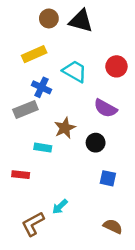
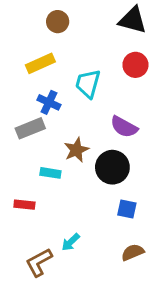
black triangle: (81, 21) -> (133, 20), moved
red circle: (116, 66) -> (135, 65), moved
cyan trapezoid: (75, 71) -> (88, 84), turned -105
black circle: (96, 143) -> (112, 167), size x1.5
brown semicircle: (113, 226) -> (133, 252), moved, turned -48

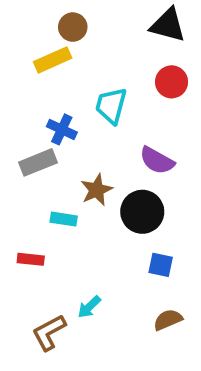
yellow rectangle: (40, 63) -> (53, 60), moved

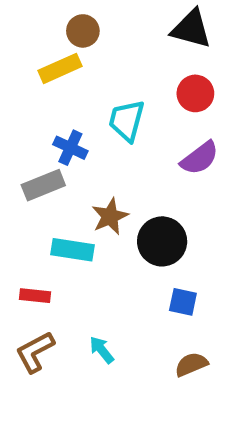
purple semicircle: (157, 161) -> (200, 158), moved, turned -66
cyan rectangle: (64, 219) -> (72, 250), size x1.4
cyan arrow: (89, 307) -> (102, 350), turned 95
brown L-shape: (49, 332) -> (35, 352), moved

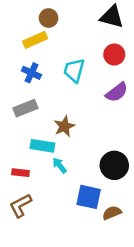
blue cross: (70, 148) -> (31, 73), moved
black circle: (162, 241) -> (114, 165), moved
blue square: (183, 302) -> (89, 197), moved, size x1.5
cyan arrow: (102, 350) -> (59, 165), moved

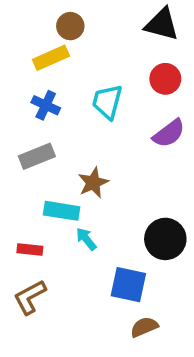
brown semicircle: (112, 213) -> (144, 327), moved

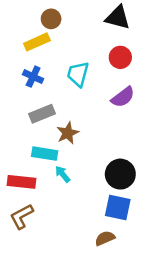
gray rectangle: (37, 156) -> (42, 114), moved
red rectangle: (30, 250) -> (22, 182), size x1.5
blue square: (128, 285) -> (118, 207), moved

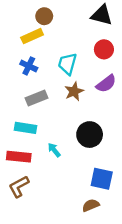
brown star: (68, 133) -> (74, 91), moved
cyan rectangle: (45, 154) -> (25, 128), moved
black circle: (120, 174) -> (90, 135), moved

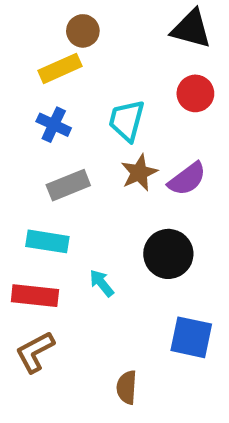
purple semicircle: (106, 84) -> (187, 179), moved
brown semicircle: (91, 205) -> (127, 387), moved, turned -63

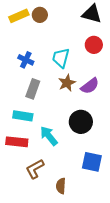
yellow rectangle: (60, 68) -> (19, 16), moved
gray rectangle: (68, 185) -> (33, 89), turned -48
cyan arrow: (102, 283) -> (49, 136), size x1.5
brown L-shape: (35, 352) -> (35, 169), moved

